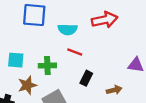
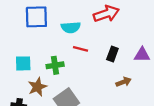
black rectangle: (86, 78) -> (112, 54), moved

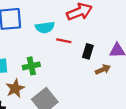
red line: (81, 49) -> (64, 41), moved
brown arrow: (124, 82) -> (103, 70), moved

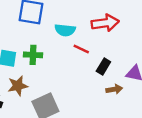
green cross: (31, 66) -> (33, 55), moved

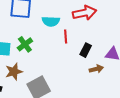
red line: (81, 49) -> (66, 37), turned 64
green cross: (33, 55) -> (25, 44), turned -35

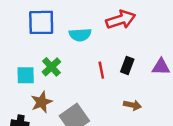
red line: (66, 37) -> (101, 70), moved
brown arrow: (96, 69) -> (132, 105), moved, turned 32

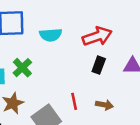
red arrow: (121, 20) -> (97, 36), moved
red line: (101, 70) -> (74, 101), moved

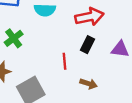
red line: (74, 101) -> (64, 61), moved

